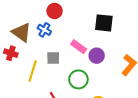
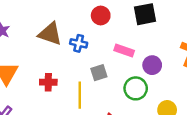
red circle: (55, 11) -> (101, 16), moved
brown triangle: (21, 32) -> (50, 34), moved
purple circle: (97, 56) -> (152, 65), moved

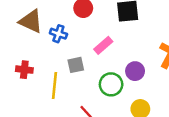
pink rectangle: (124, 51) -> (103, 45), turned -66
purple circle: (152, 65) -> (135, 71), moved

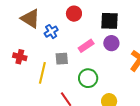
blue cross: (58, 34) -> (51, 32), turned 32
purple circle: (135, 71) -> (111, 43), moved

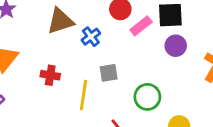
brown triangle: (30, 19) -> (60, 21), turned -45
pink rectangle: (86, 46) -> (141, 26), moved

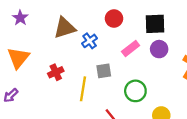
pink rectangle: (141, 26) -> (131, 49), moved
red cross: (50, 75) -> (56, 72), turned -35

